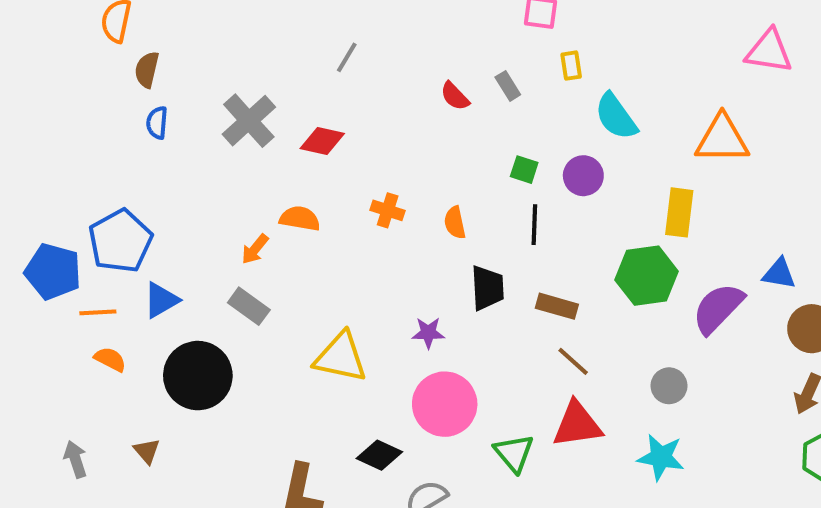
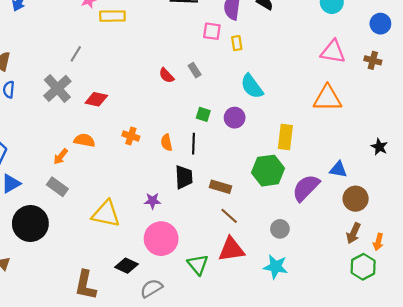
gray line: (347, 57) -> (76, 54), moved
yellow rectangle: (571, 66) -> (237, 43), moved
orange triangle: (722, 139) -> (327, 98), moved
black line: (534, 225) -> (194, 144), moved

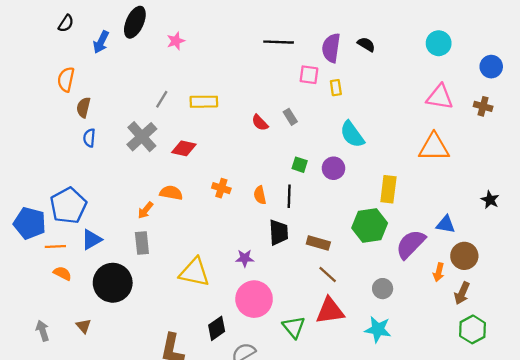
yellow rectangle: (112, 16) -> (204, 102), moved
gray rectangle: (57, 187) -> (142, 243), turned 48
orange arrow: (378, 242) -> (439, 272), moved
black diamond: (127, 266) -> (217, 328), turned -60

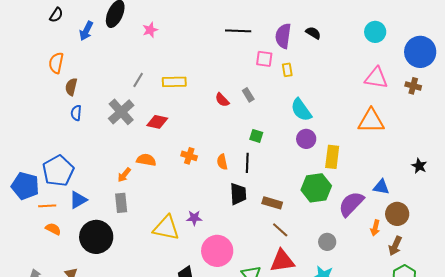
blue circle: (491, 67) -> (420, 52), size x1.6
purple circle: (333, 168) -> (306, 139), moved
purple star: (245, 258) -> (194, 218), moved

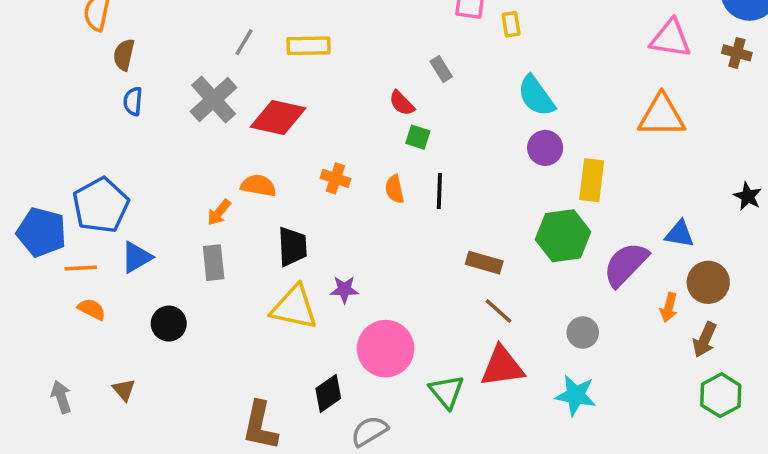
red semicircle: (222, 100) -> (402, 103), moved
red diamond: (157, 122) -> (278, 117), size x1.4
green square: (256, 136) -> (418, 137), moved
black trapezoid: (238, 194) -> (292, 246), moved
black circle: (96, 237) -> (169, 324), size x0.6

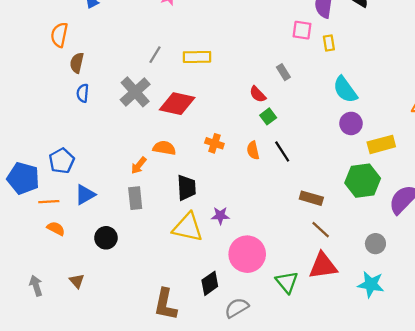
green square: (418, 137) -> (268, 116), turned 35
yellow rectangle: (592, 180) -> (381, 144), turned 68
black line: (439, 191) -> (282, 151), turned -35
blue pentagon: (101, 205) -> (62, 161), size x0.7

